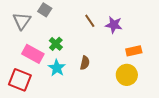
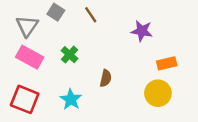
brown line: (90, 21) -> (91, 15), moved
pink rectangle: (33, 54) -> (30, 57), moved
cyan star: (57, 68) -> (71, 99), moved

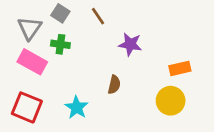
purple star: (142, 31) -> (130, 44), moved
green cross: (70, 55) -> (60, 44), moved, turned -35

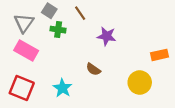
green cross: (60, 44) -> (58, 30), moved
orange rectangle: (180, 68) -> (160, 55), moved
brown semicircle: (114, 85) -> (93, 69), turned 112

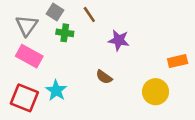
cyan star: (62, 88) -> (56, 90), moved

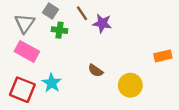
purple star: (119, 40) -> (102, 23), moved
yellow circle: (156, 92) -> (130, 85), moved

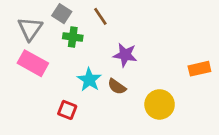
purple star: (102, 23) -> (125, 55), moved
cyan star: (52, 83) -> (89, 80), moved
red square: (22, 90) -> (67, 110), moved, size x0.6

